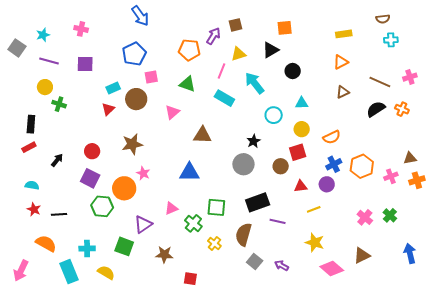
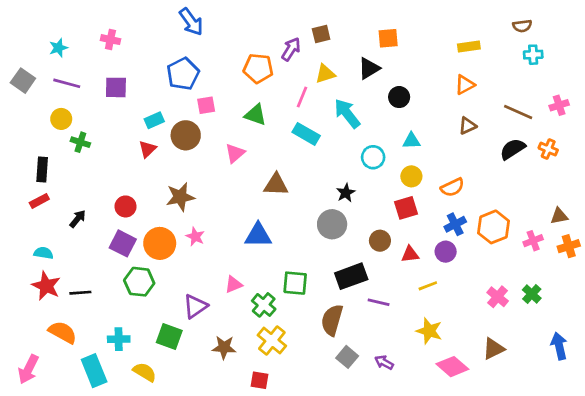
gray square: (17, 48) -> (23, 81), moved
brown circle: (281, 166) -> (380, 241), moved
orange circle: (124, 188) -> (160, 243), moved
red star: (34, 209) -> (46, 286), size x1.5
yellow cross: (214, 243) -> (272, 341), moved, size x1.5

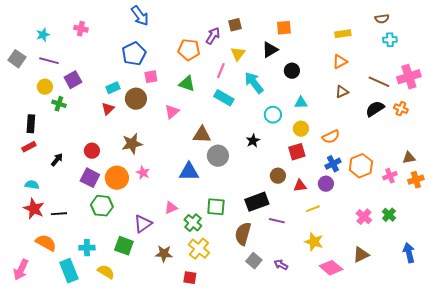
yellow triangle: (325, 74) -> (238, 54), turned -35
purple square: (116, 87) -> (73, 80), moved, turned -30
pink cross: (559, 105) -> (409, 77), size x1.6
gray circle: (332, 224) -> (218, 156), moved

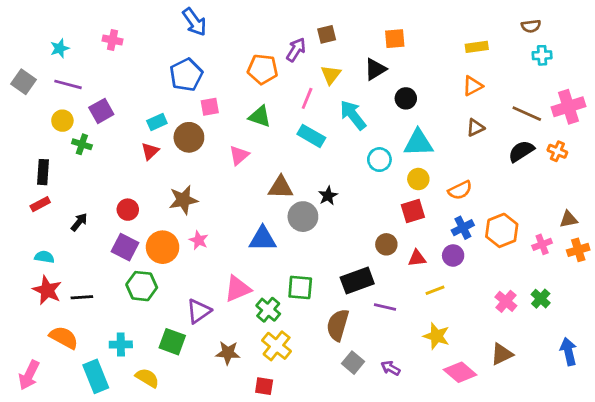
cyan triangle: (301, 103) -> (418, 143), size x1.6
black star: (253, 141) -> (328, 196), moved
pink triangle: (171, 208) -> (238, 289), size x1.5

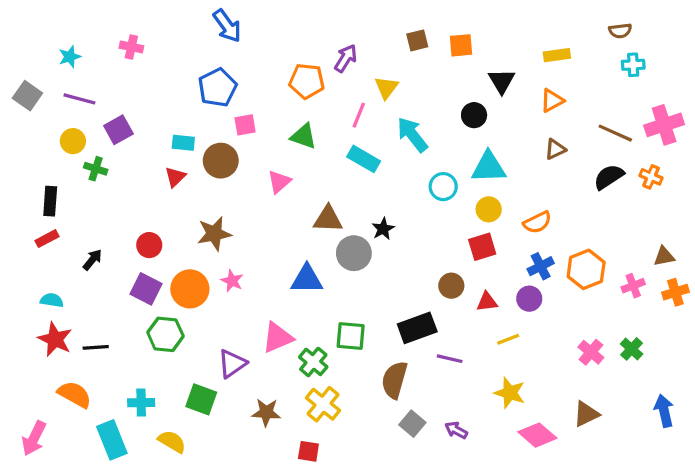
brown square: (327, 34) -> (417, 40), moved
black triangle: (375, 69) -> (502, 81), moved, turned -30
cyan rectangle: (157, 122) -> (183, 143), turned 30

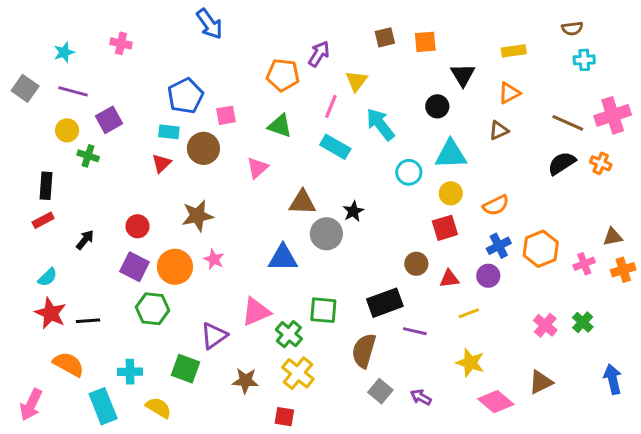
blue pentagon: (217, 88) -> (185, 96), moved
brown triangle: (555, 149) -> (499, 130), moved
cyan semicircle: (52, 300) -> (48, 277), turned 126

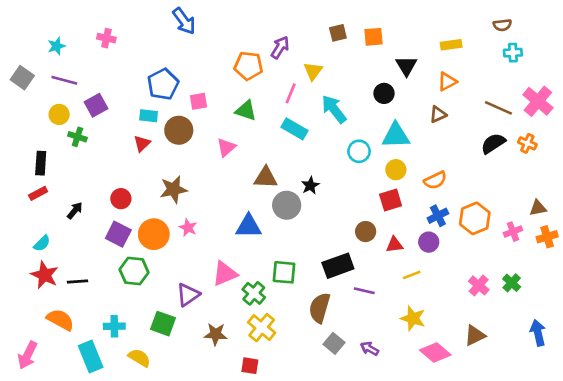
pink cross: (613, 115) -> (538, 101), turned -32

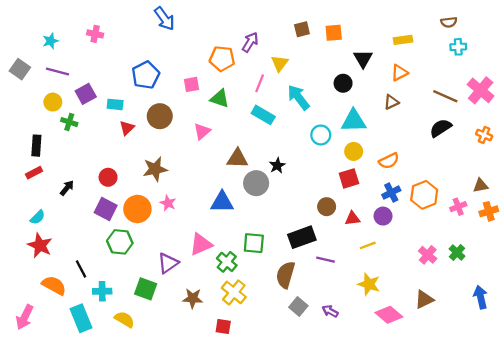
pink square: (199, 101) -> (191, 84), moved
cyan rectangle: (149, 116) -> (115, 104), moved
orange cross: (527, 143) -> (484, 135), moved
black line: (77, 282) -> (81, 269), moved, turned 66

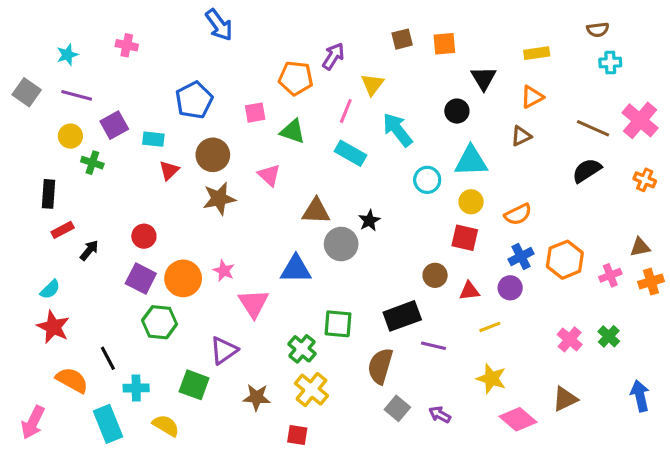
pink triangle: (202, 131) -> (269, 175), turned -36
brown star: (155, 169) -> (219, 199), moved
red rectangle: (34, 173) -> (63, 230), moved
red square: (349, 178) -> (465, 238), turned 30
pink triangle: (201, 244) -> (254, 303), moved, turned -40

